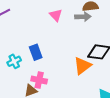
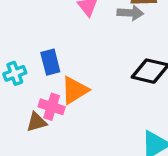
orange triangle: (82, 66) -> (75, 90), moved

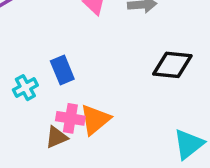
orange triangle: (75, 90) -> (95, 120), moved

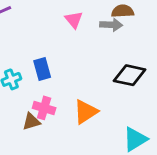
orange triangle: (95, 120) -> (86, 112), moved

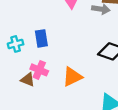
brown triangle: (31, 122) -> (28, 80), turned 32

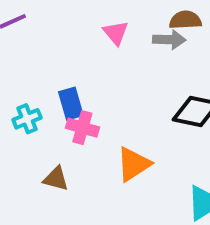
pink cross: (39, 70) -> (82, 128), moved

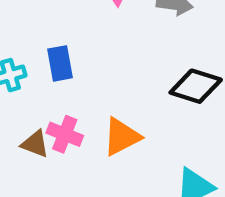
pink cross: (82, 128) -> (65, 134), moved

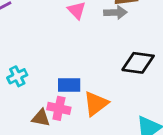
blue rectangle: (60, 63) -> (69, 85), moved, turned -70

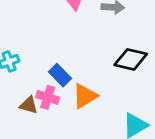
blue rectangle: (69, 85) -> (60, 75), turned 40

